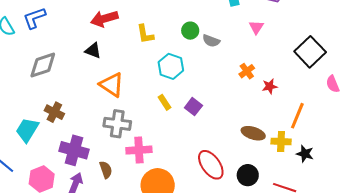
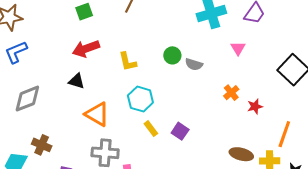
cyan hexagon: (171, 66) -> (140, 99), moved

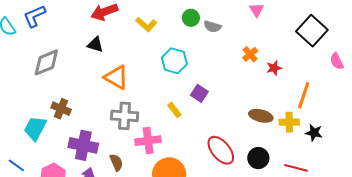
yellow L-shape: (128, 62) -> (146, 24), turned -35
cyan hexagon: (140, 99) -> (174, 61), moved
yellow rectangle: (151, 129) -> (174, 110), moved

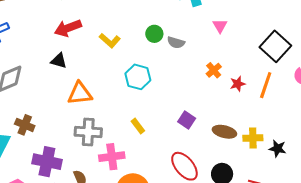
orange triangle: (116, 77) -> (80, 93), turned -36
purple square: (199, 93) -> (187, 120), moved
orange line: (304, 95) -> (266, 85), moved

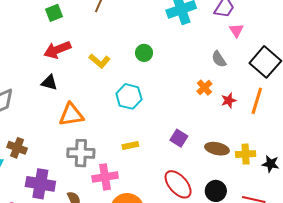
pink triangle: (220, 26) -> (236, 30), moved
gray semicircle: (176, 43) -> (219, 59), moved, turned 42
yellow rectangle: (138, 126) -> (130, 146), turned -63

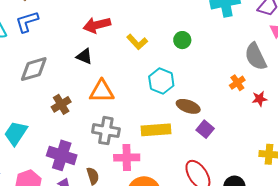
gray semicircle: (219, 59) -> (256, 57), size x1.6
yellow rectangle: (130, 146) -> (156, 130), size x1.8
brown cross: (17, 148) -> (61, 104), moved, turned 30
brown ellipse: (217, 149) -> (188, 106), moved

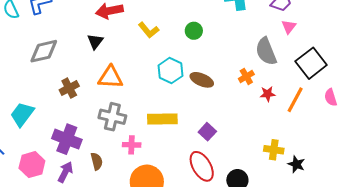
black triangle: (84, 56) -> (95, 41), turned 42
brown ellipse: (188, 106) -> (202, 80), moved
purple square: (205, 129) -> (207, 132), moved
pink cross: (127, 158) -> (132, 145), size x0.7

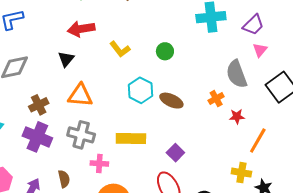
orange line: (295, 100) -> (258, 141), moved
purple cross: (67, 139) -> (37, 137), moved

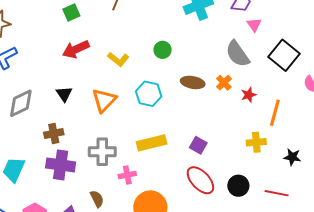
black triangle: (66, 59) -> (64, 94), moved
orange triangle: (80, 95) -> (104, 100), moved, turned -36
brown ellipse: (171, 101) -> (193, 82), moved
brown cross: (39, 105) -> (54, 134), turned 30
yellow cross: (241, 173) -> (256, 142), moved

